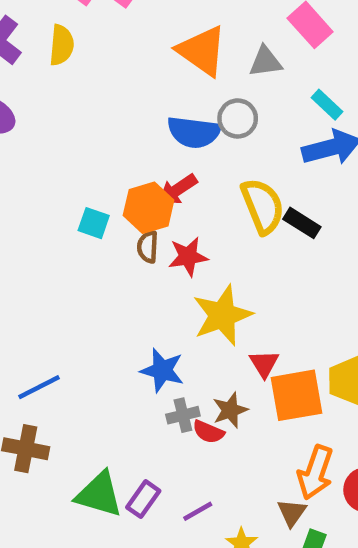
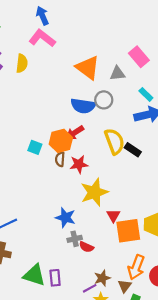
brown star: (230, 410) -> (102, 278), moved
purple rectangle: (143, 499) -> (55, 278), turned -42
purple line: (198, 511) -> (90, 288), moved

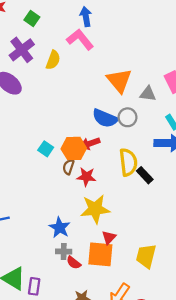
orange square: (128, 231) -> (100, 254), moved

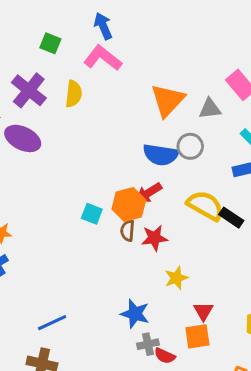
green square: (32, 18) -> (50, 43), moved
orange triangle: (119, 81) -> (168, 100), turned 36
yellow semicircle: (128, 162) -> (205, 206), turned -40
yellow star: (95, 209) -> (176, 278), size x0.6
orange square: (100, 254) -> (197, 336), size x0.7

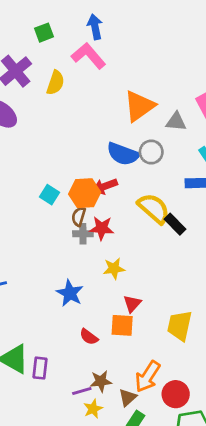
green square: (50, 43) -> (44, 33), turned 36
gray cross: (148, 344) -> (83, 234), moved

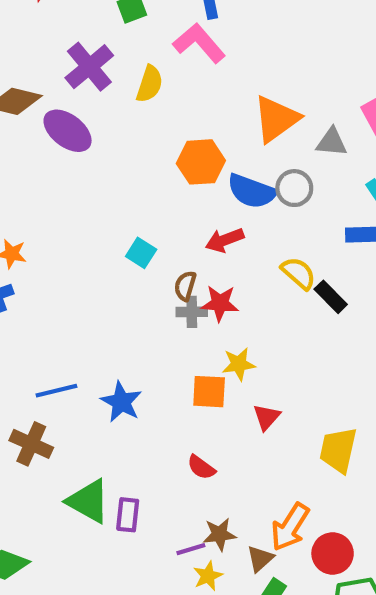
orange hexagon: (85, 193) -> (201, 162), moved
yellow semicircle: (154, 208) -> (299, 273), size x0.7
blue star: (70, 293) -> (121, 402), moved
orange square: (122, 325) -> (209, 392), moved

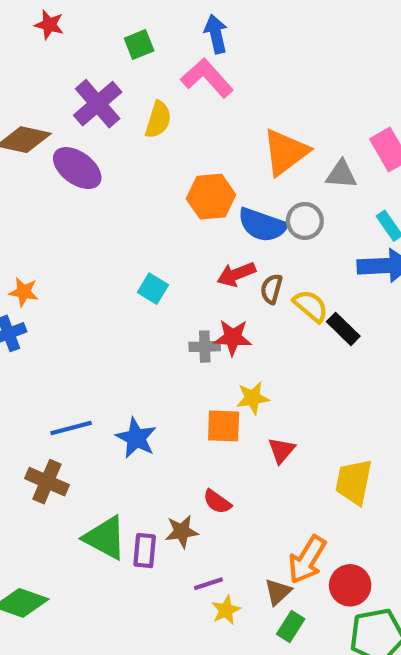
brown semicircle: (185, 286) -> (271, 289), moved
brown star: (220, 534) -> (182, 531), moved

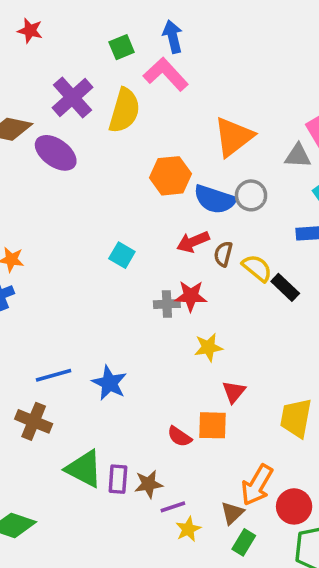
green square: (139, 45) -> (122, 47), moved
yellow semicircle: (158, 120) -> (124, 111), size x1.4
gray triangle: (341, 174) -> (298, 156), moved
orange square: (224, 426) -> (212, 425), moved
brown star: (182, 531) -> (149, 484), moved

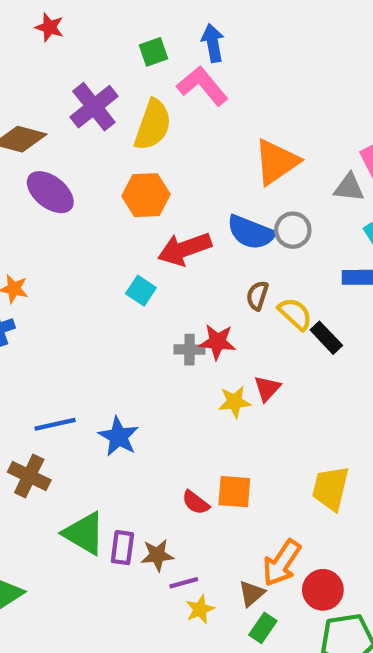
purple ellipse: (56, 153) -> (50, 192), moved
orange hexagon: (170, 176) -> (146, 195), moved
red arrow: (193, 242) -> (185, 249), moved, size x1.4
red triangle: (234, 392) -> (267, 388), moved

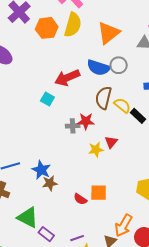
yellow semicircle: (153, 125) -> (73, 25), moved
orange hexagon: (146, 195) -> (47, 28), moved
brown semicircle: (257, 296) -> (104, 98), size x1.6
purple rectangle: (122, 548) -> (46, 234), moved, turned -56
brown star: (157, 555) -> (50, 183), moved

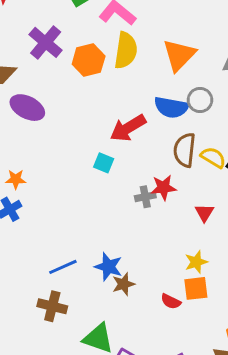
yellow star: (96, 150) -> (196, 262), moved

